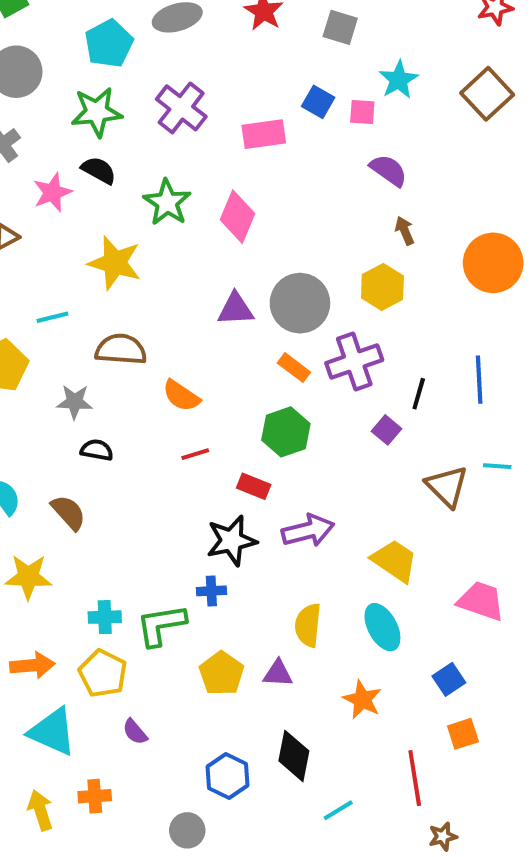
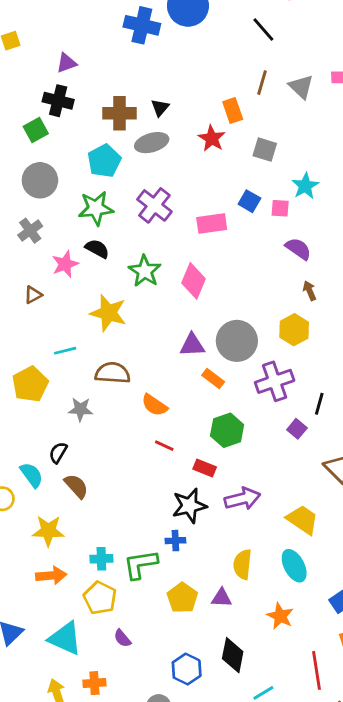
orange rectangle: (294, 368) -> (213, 379), moved
black semicircle: (97, 450) -> (58, 453), moved, turned -70
red line: (195, 454) -> (164, 446), turned 42
orange arrow: (32, 665) -> (51, 576), moved

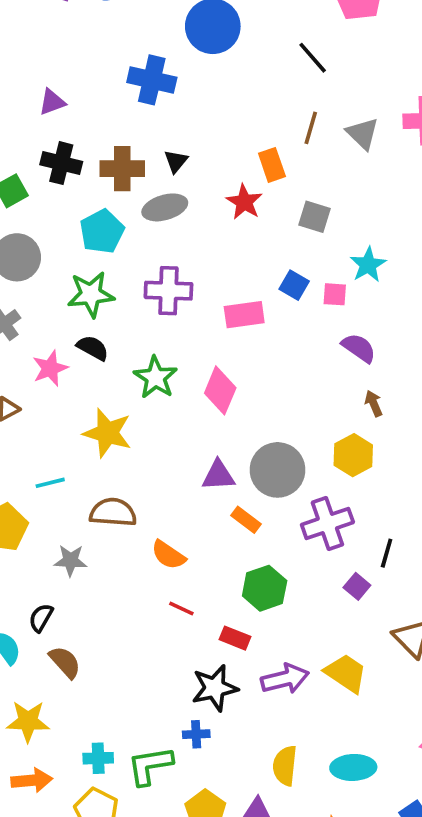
blue cross: (142, 25) -> (152, 80), moved
black cross: (58, 101) -> (61, 163), moved
purple cross: (154, 205) -> (168, 291), turned -36
yellow trapezoid: (302, 520) -> (346, 673), moved
cyan ellipse: (294, 566) -> (353, 767), turned -64

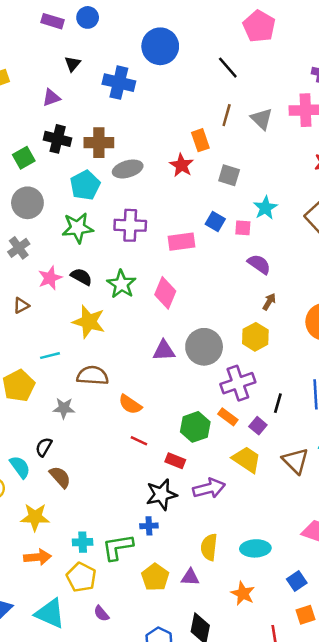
black triangle: (176, 161) -> (73, 64), moved
black semicircle: (93, 348) -> (81, 277), moved
brown arrow: (374, 403) -> (269, 302), turned 54
orange rectangle: (246, 520) -> (228, 417), moved
yellow trapezoid: (346, 673) -> (247, 459), moved

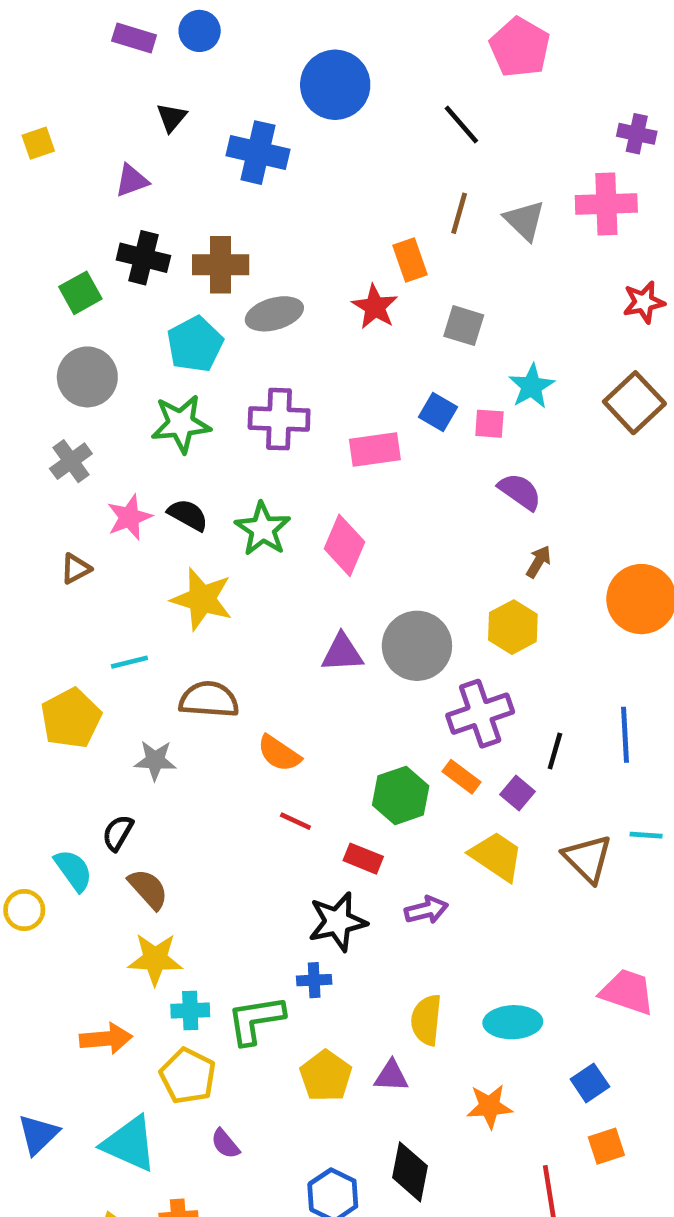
purple arrow: (209, 488) -> (426, 910), size x0.7
yellow star: (35, 517) -> (155, 959), moved
orange star: (243, 593) -> (489, 1106), turned -30

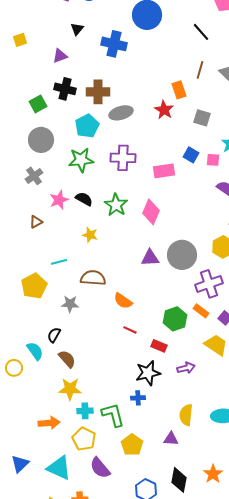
yellow star: (202, 599) -> (90, 235), size x0.6
green L-shape: (256, 1020) -> (113, 415), turned 84
yellow pentagon: (326, 1076) -> (132, 445), moved
orange star: (489, 1106) -> (213, 474), moved, turned -30
purple semicircle: (225, 1144) -> (100, 468), size x1.6

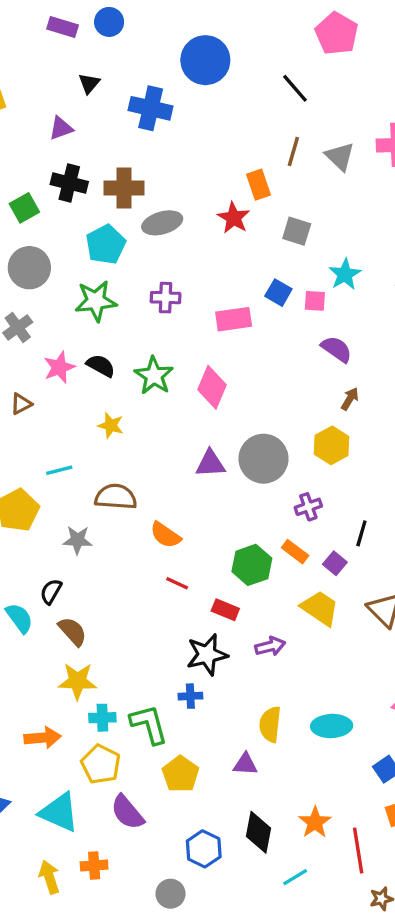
purple cross: (123, 158) -> (166, 298), size x0.7
purple cross: (209, 284) -> (308, 507), size x0.6

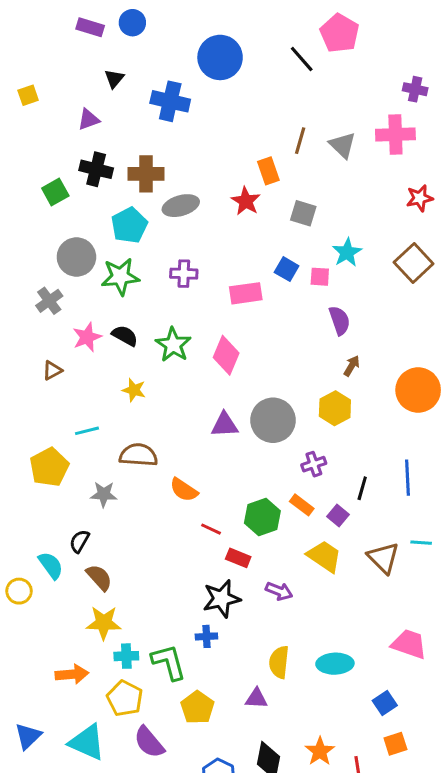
black line: (295, 88) -> (302, 59), moved
gray circle: (29, 268) -> (76, 257), moved
purple semicircle: (337, 349) -> (339, 320), turned 36
red line: (177, 583) -> (211, 529), moved
purple arrow: (270, 646) -> (279, 591), turned 36

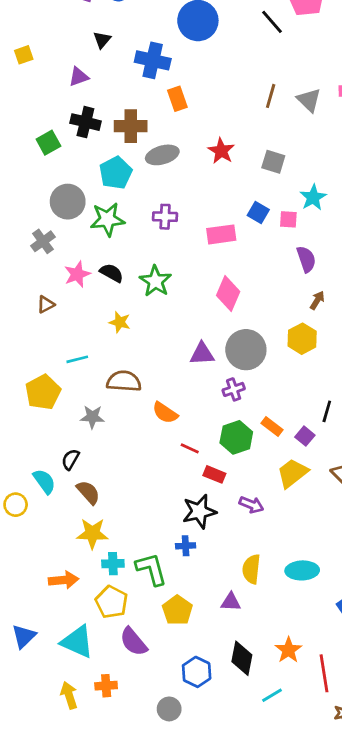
orange rectangle: (268, 171) -> (177, 99), moved
pink diamond: (226, 355) -> (228, 293), moved
purple cross: (314, 464) -> (234, 389), moved
yellow trapezoid: (324, 556) -> (293, 473), turned -72

